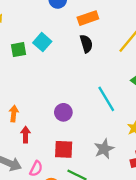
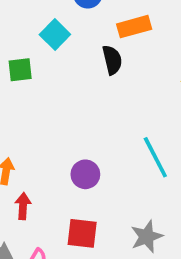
cyan square: (42, 42) -> (55, 34), moved
black semicircle: (86, 44) -> (112, 60), moved

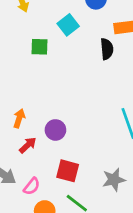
purple circle: (85, 174) -> (55, 130), moved
red arrow: (23, 206) -> (28, 145), turned 36

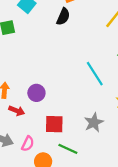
black semicircle: (107, 49) -> (63, 17), turned 42
red arrow: (28, 145) -> (17, 111), turned 77

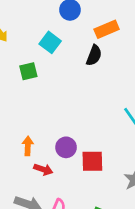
red square: (54, 124) -> (92, 161), moved

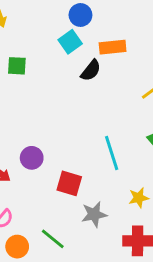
cyan square: (50, 42) -> (70, 42), moved
red square: (92, 161) -> (69, 183), moved

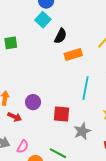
orange rectangle: (113, 47) -> (73, 55), moved
cyan line: (112, 153) -> (86, 88), turned 40

